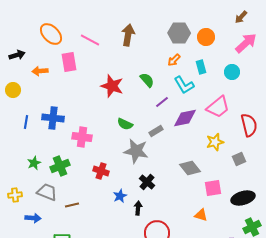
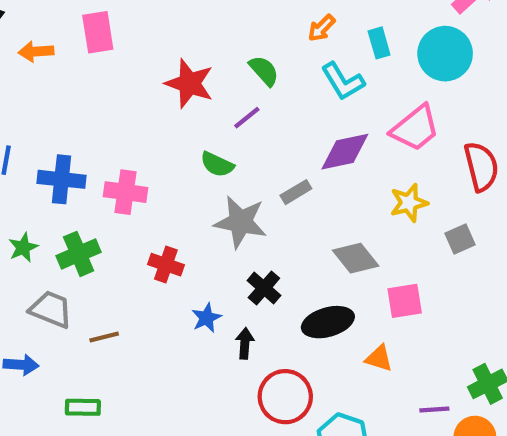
cyan circle: (232, 72) -> (445, 54), size x1.6
purple line: (162, 102) -> (247, 118), moved
blue cross: (53, 118) -> (62, 179), moved
gray rectangle: (156, 131) -> (296, 192), moved
black ellipse: (243, 198) -> (328, 322), moved

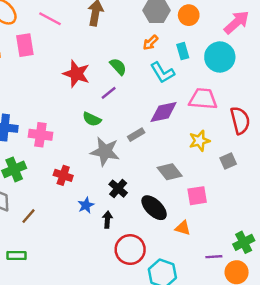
pink trapezoid: (415, 128) -> (203, 99), turned -136
black ellipse: (328, 322) -> (154, 208), turned 60
brown line: (104, 337) -> (28, 216), turned -35

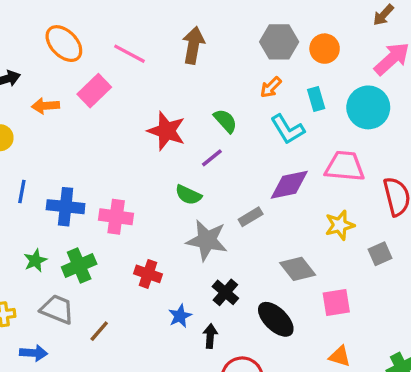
pink rectangle: (25, 45) -> (94, 91), turned 55
orange triangle: (183, 228) -> (340, 356), moved

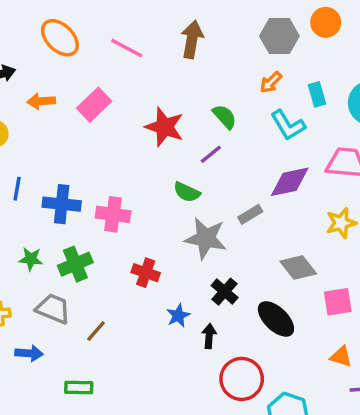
orange circle: (325, 49) -> (326, 22), moved
pink rectangle: (94, 91) -> (94, 105), moved
green star: (35, 260) -> (31, 259), turned 30

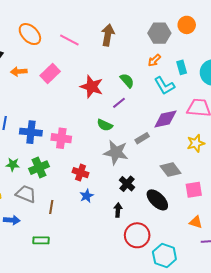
blue star: (178, 316) -> (87, 196), moved
brown line: (96, 331) -> (51, 207), turned -32

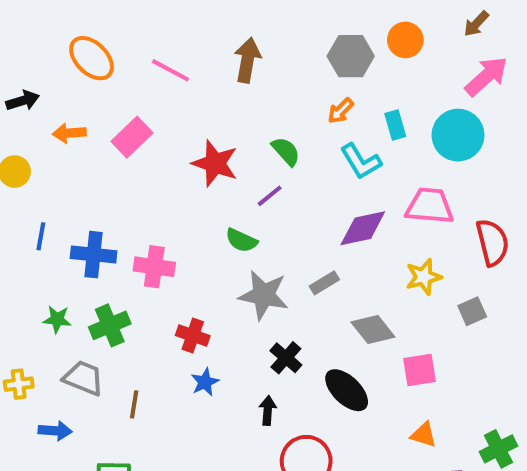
gray rectangle: (142, 138) -> (324, 283), moved

